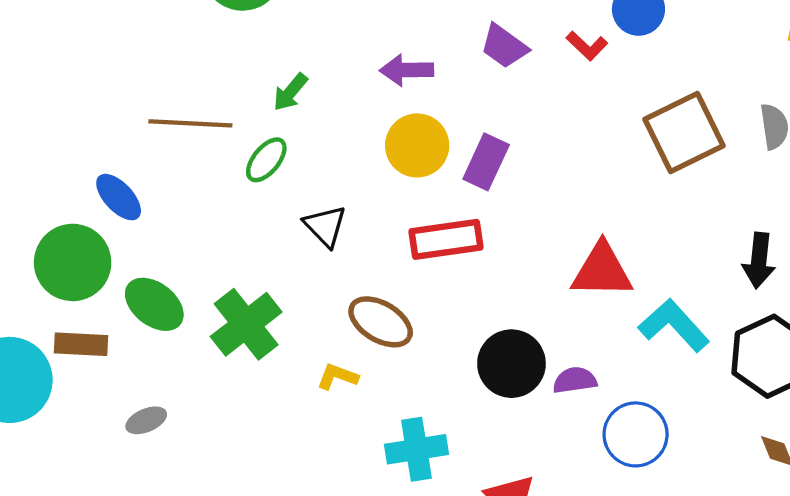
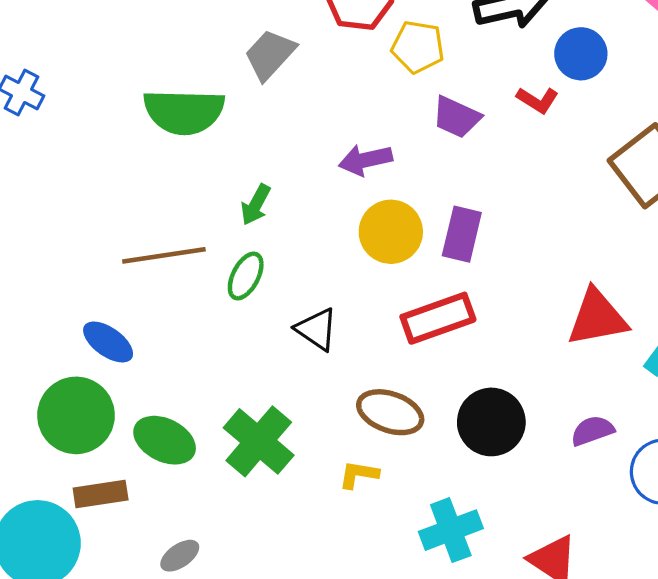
black circle: (511, 364) -> (491, 422), moved

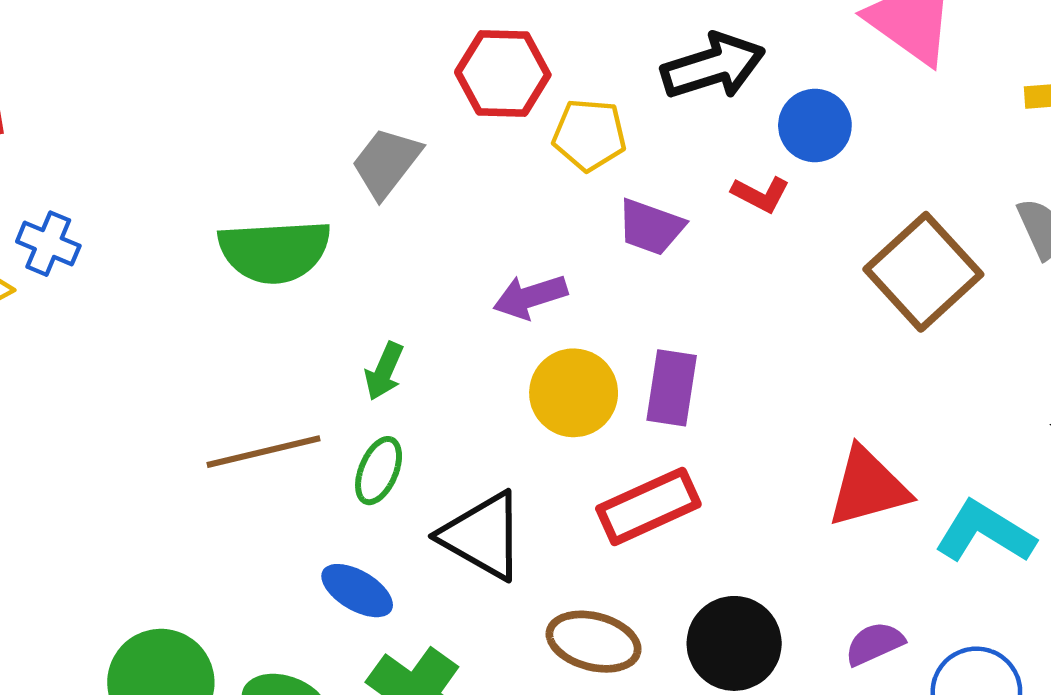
black triangle: (317, 329) -> (483, 536), size x1.5
blue ellipse: (108, 342) -> (357, 591), moved

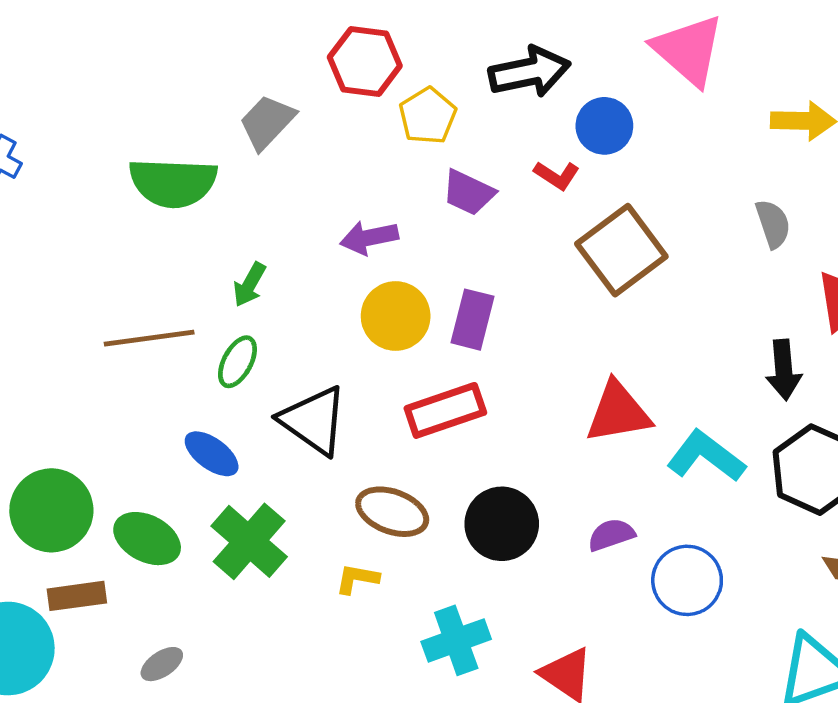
yellow pentagon: (589, 135) -> (428, 116), turned 30
brown square: (923, 272) -> (621, 250), moved

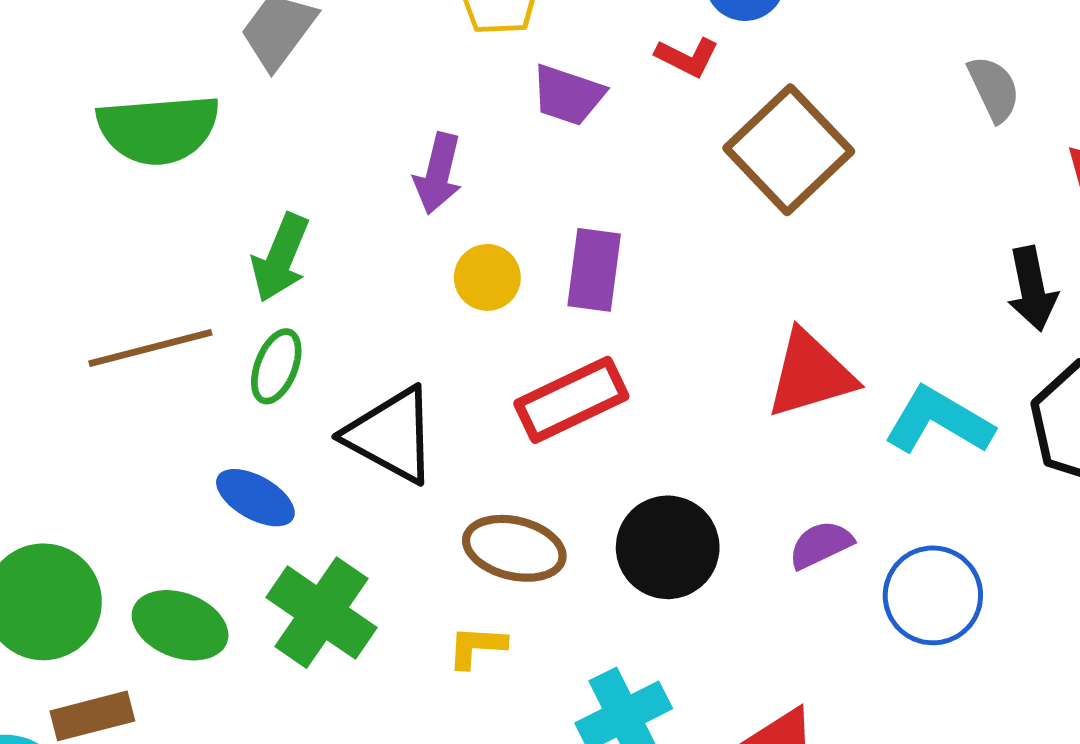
purple arrow: (369, 238) -> (438, 173), turned -58
green arrow: (249, 285) -> (280, 258), size x1.4
yellow circle: (396, 316) -> (487, 277), size x0.7

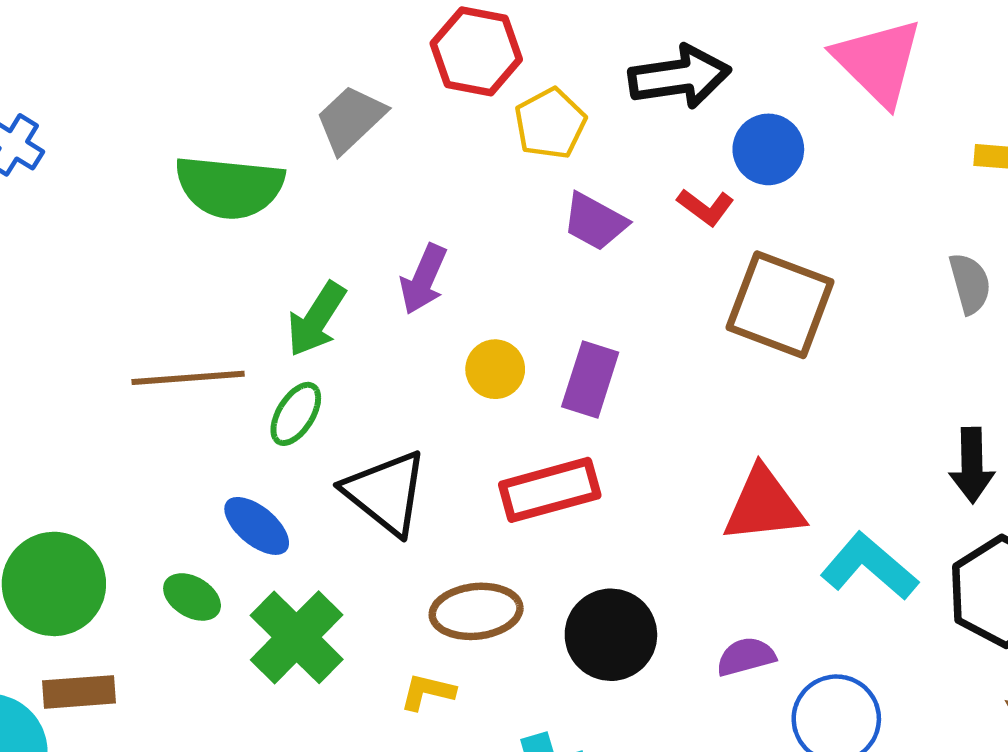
brown square: (789, 150) -> (780, 305), turned -36
purple arrow: (438, 173) -> (423, 279), moved
brown ellipse: (514, 548) -> (476, 611), turned -30
green ellipse: (180, 625) -> (192, 597), moved, size x0.7

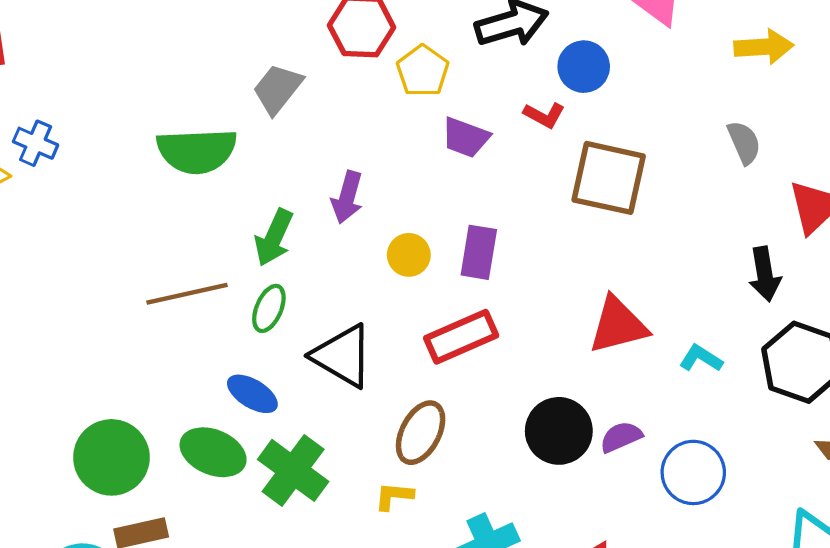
cyan L-shape: (869, 566) -> (701, 358), size x0.6
green ellipse: (192, 597) -> (213, 452), size x1.5
brown ellipse: (476, 611) -> (421, 433), turned -48
black circle: (611, 635) -> (559, 431), moved

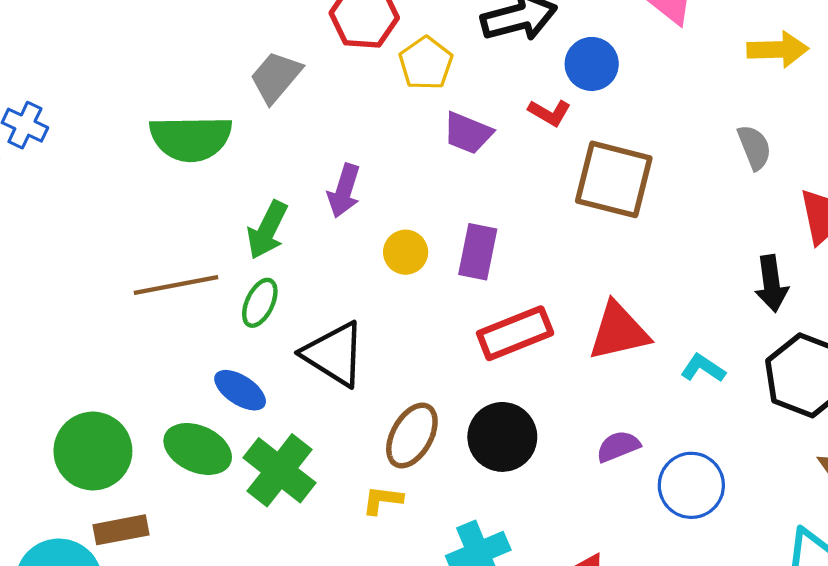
red rectangle: (461, 337) -> (515, 333), moved
black circle: (559, 431) -> (502, 437), moved

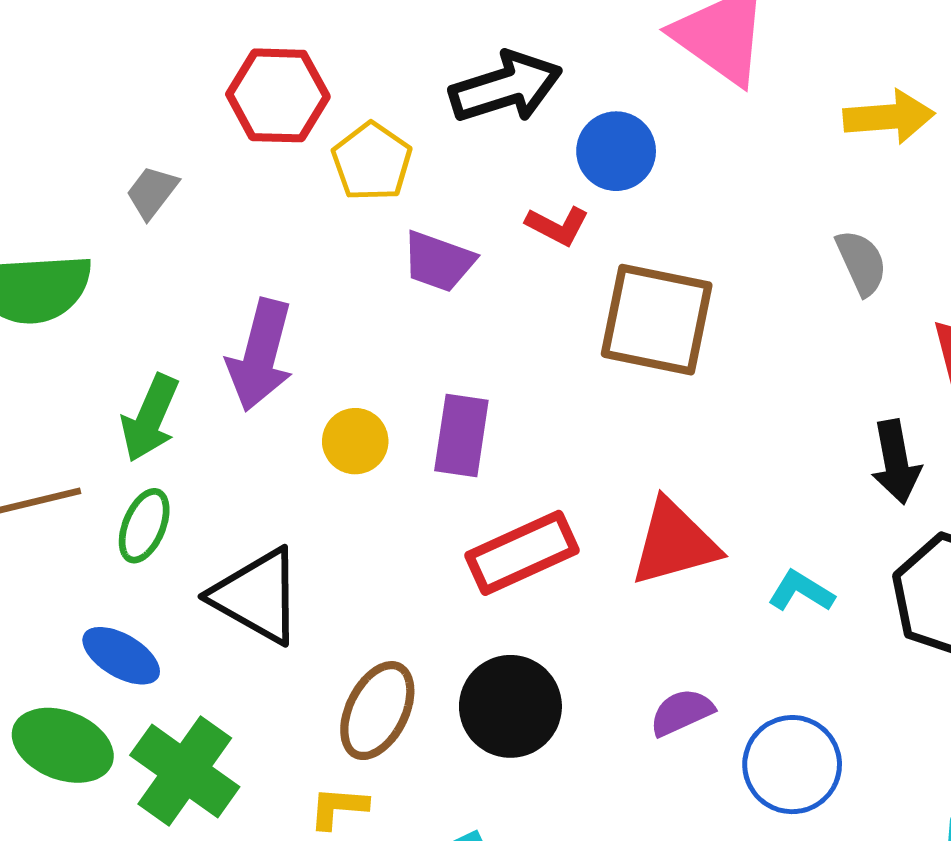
gray trapezoid: (276, 77) -> (152, 192), size x0.7
purple arrow: (344, 191) -> (260, 355), size x1.4

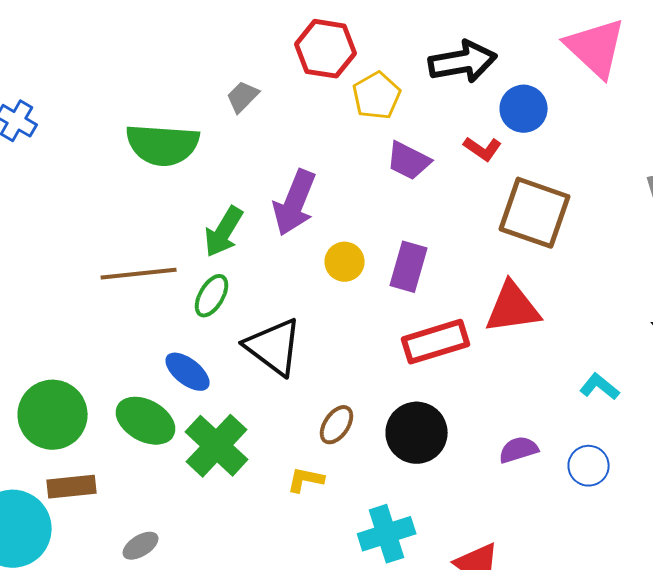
red triangle: (674, 543) -> (513, 308), moved
brown ellipse: (377, 711) -> (337, 425), size x0.7
blue circle: (792, 765) -> (589, 466), moved, size x0.7

